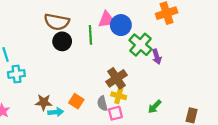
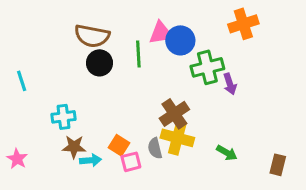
green cross: (140, 45) -> (207, 67), turned 35
cyan cross: (16, 74) -> (64, 117), moved
yellow cross: (119, 96) -> (177, 138), size x1.5
green arrow: (155, 107) -> (227, 153), turned -104
pink square: (115, 113) -> (131, 162), moved

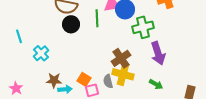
purple arrow: (230, 84) -> (158, 53), moved, size x1.6
cyan cross: (64, 117) -> (41, 53), moved, turned -35

